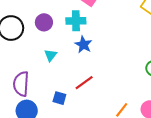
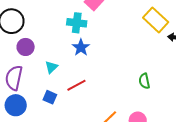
purple circle: (44, 22) -> (26, 47), moved
cyan triangle: (51, 55) -> (51, 67), moved

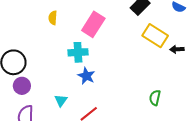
purple circle: (26, 47) -> (22, 86), moved
green semicircle: (144, 81) -> (155, 98), turned 35

